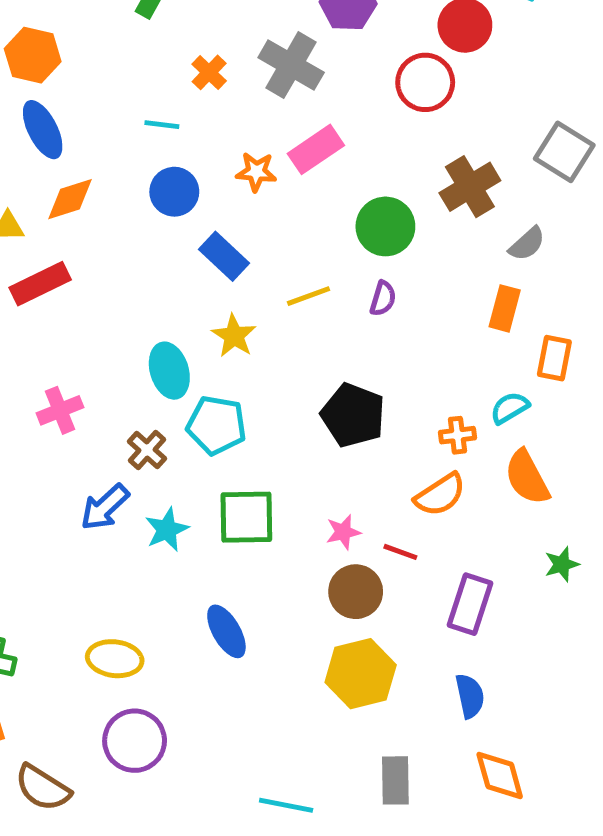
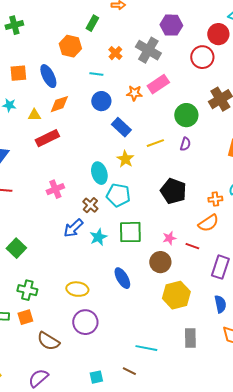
orange hexagon: (33, 55) -> (70, 46), moved
brown circle: (356, 592) -> (160, 262), moved

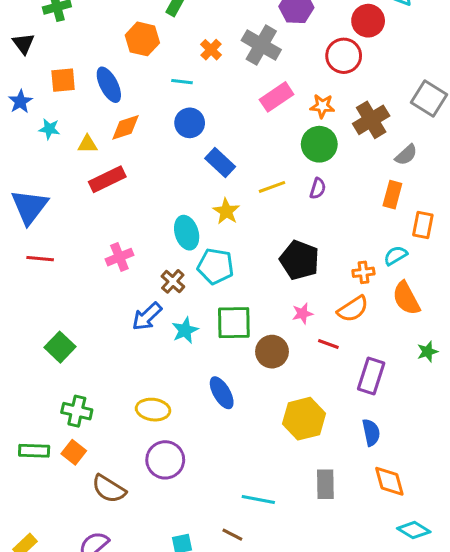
orange star: (134, 93) -> (322, 106), moved
pink star: (169, 238) -> (302, 313), moved
brown circle: (160, 262) -> (272, 352), moved
orange square: (25, 317) -> (74, 452), turned -35

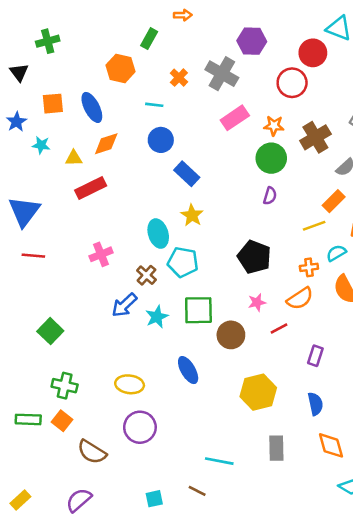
yellow line: (272, 187) -> (314, 226), moved
orange rectangle: (392, 195) -> (334, 201), turned 30
red line: (328, 344) -> (279, 328), turned -48
purple rectangle: (371, 376) -> (315, 356), size x0.7

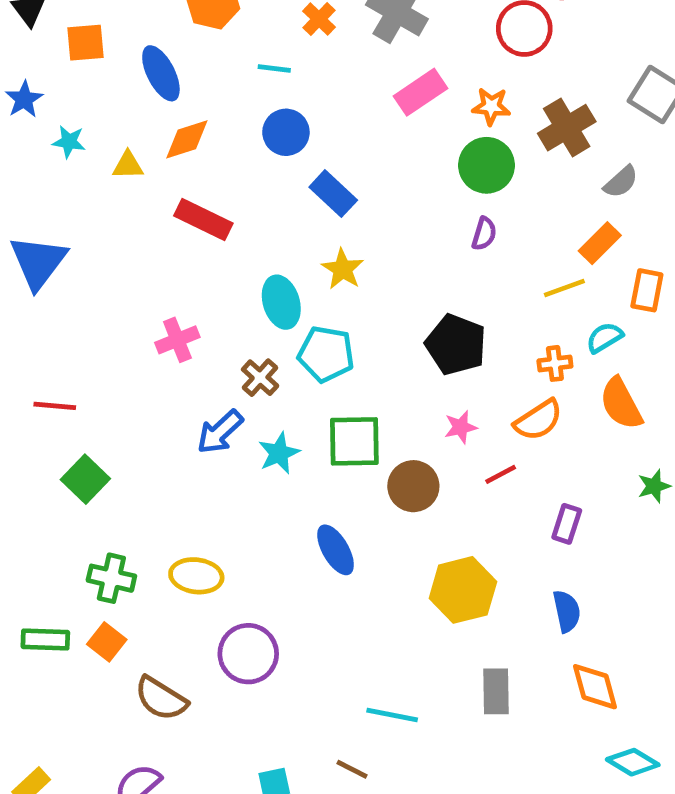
orange square: (53, 104) -> (85, 43), moved
red rectangle: (91, 188) -> (203, 220), moved, turned 52
red line: (33, 256) -> (55, 406), moved
yellow ellipse: (130, 384) -> (196, 576), moved

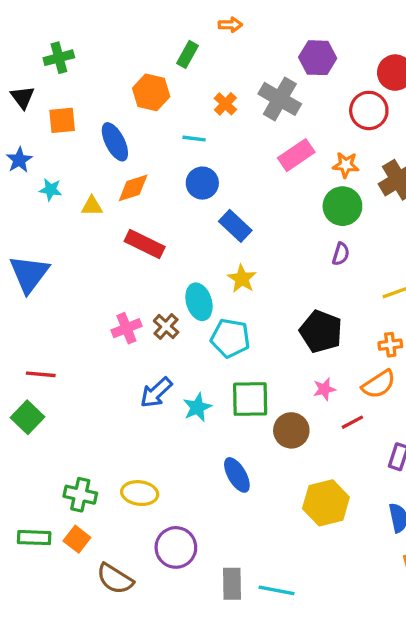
brown cross: (260, 378) -> (166, 327), moved
green square: (85, 479) -> (27, 417), moved
gray rectangle: (496, 691) -> (232, 584), moved

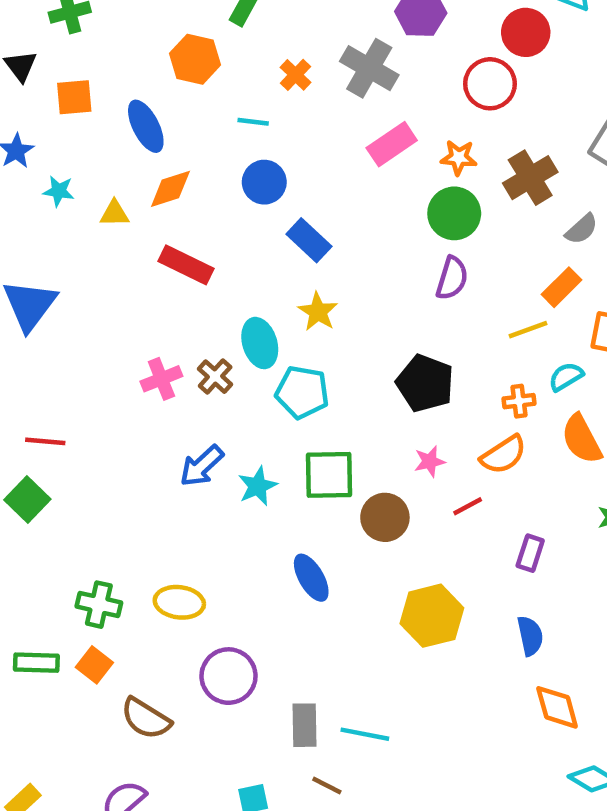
purple semicircle: (341, 254) -> (452, 278), size x1.4

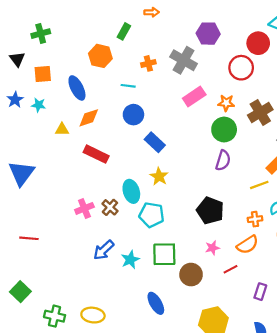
orange cross: (296, 75) -> (148, 63), turned 32
cyan star: (59, 191) -> (39, 105), moved
green square: (27, 499) -> (20, 292), moved

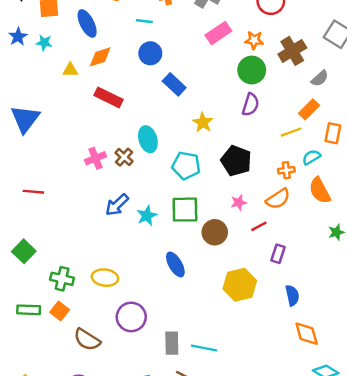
yellow star: (159, 176) -> (203, 123), moved
cyan pentagon: (152, 215) -> (186, 165), moved
purple rectangle: (260, 292) -> (278, 254), moved

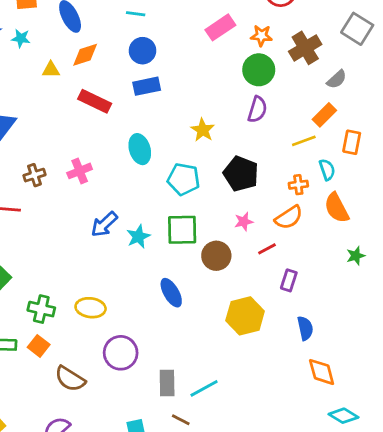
blue rectangle: (174, 84) -> (147, 86), moved, turned -55
brown cross: (124, 157) -> (34, 175), moved, turned 30
cyan semicircle: (311, 157) -> (327, 170), turned 102
cyan line: (204, 348) -> (204, 388), turned -40

